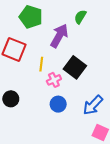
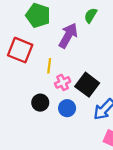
black square: (75, 67) -> (87, 85), moved
black circle: (11, 99) -> (40, 103), moved

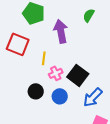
green semicircle: (91, 15) -> (89, 15), moved
purple arrow: (68, 36) -> (61, 31), turned -40

